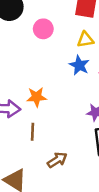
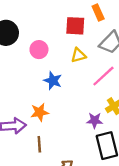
blue star: (79, 65) -> (53, 81), moved

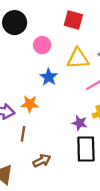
red square: (75, 26) -> (73, 20), moved
yellow triangle: (78, 55) -> (78, 58), size x1.5

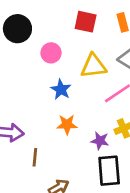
orange star: (30, 104) -> (67, 124), moved

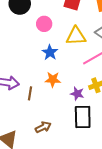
brown line: (35, 157) -> (30, 93), moved

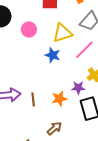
blue star: (50, 52) -> (53, 55), moved
orange star: (53, 80) -> (59, 99), moved

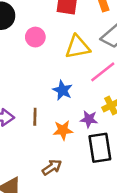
blue star: (53, 55) -> (62, 90), moved
brown line: (33, 99) -> (35, 117), moved

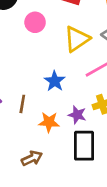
yellow triangle: (78, 47) -> (77, 39), turned -32

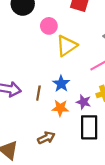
yellow triangle: (77, 39) -> (67, 46), moved
blue star: (55, 81) -> (61, 84), moved

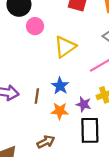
pink circle: (49, 26) -> (35, 26), moved

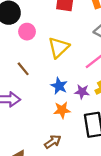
brown line: (37, 96) -> (23, 69), moved, turned -40
purple star: (83, 104) -> (82, 92), moved

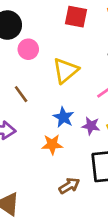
orange star: (62, 110) -> (52, 144), moved
brown arrow: (53, 142) -> (69, 186), moved

